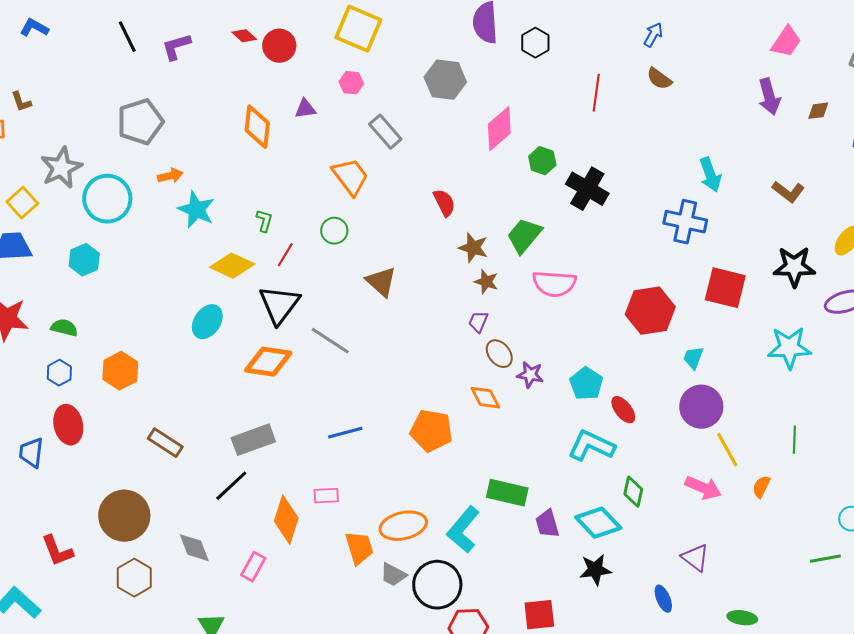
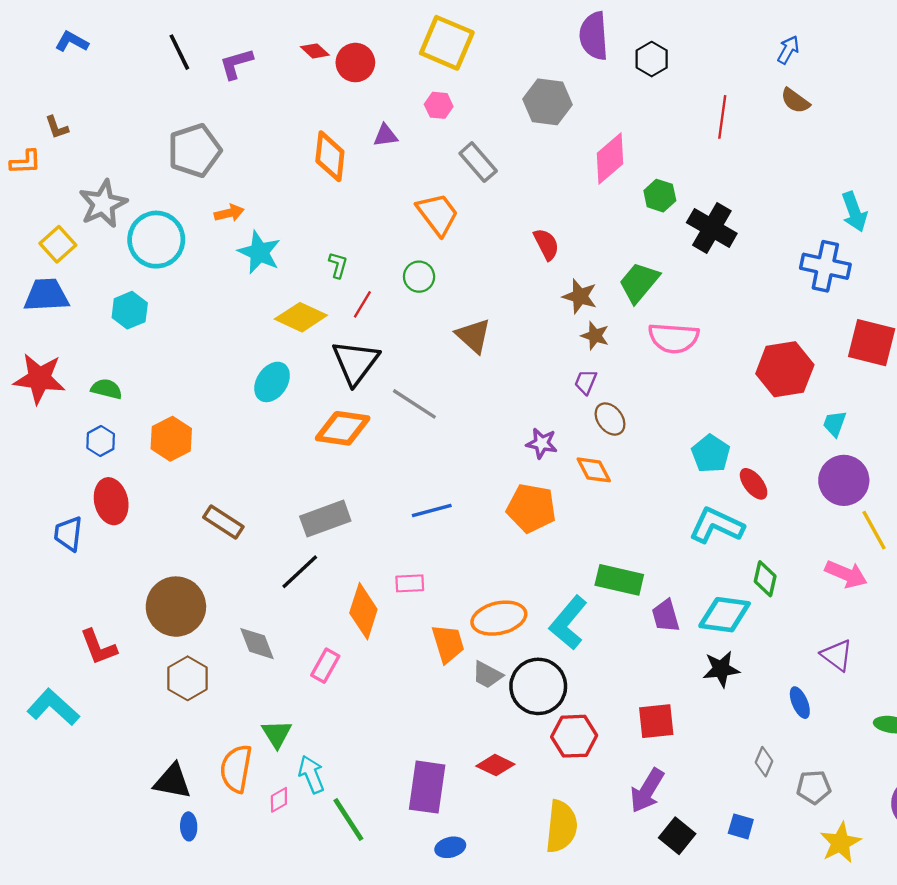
purple star: (530, 375) -> (542, 443), moved
cyan diamond: (598, 523) -> (725, 615), turned -39

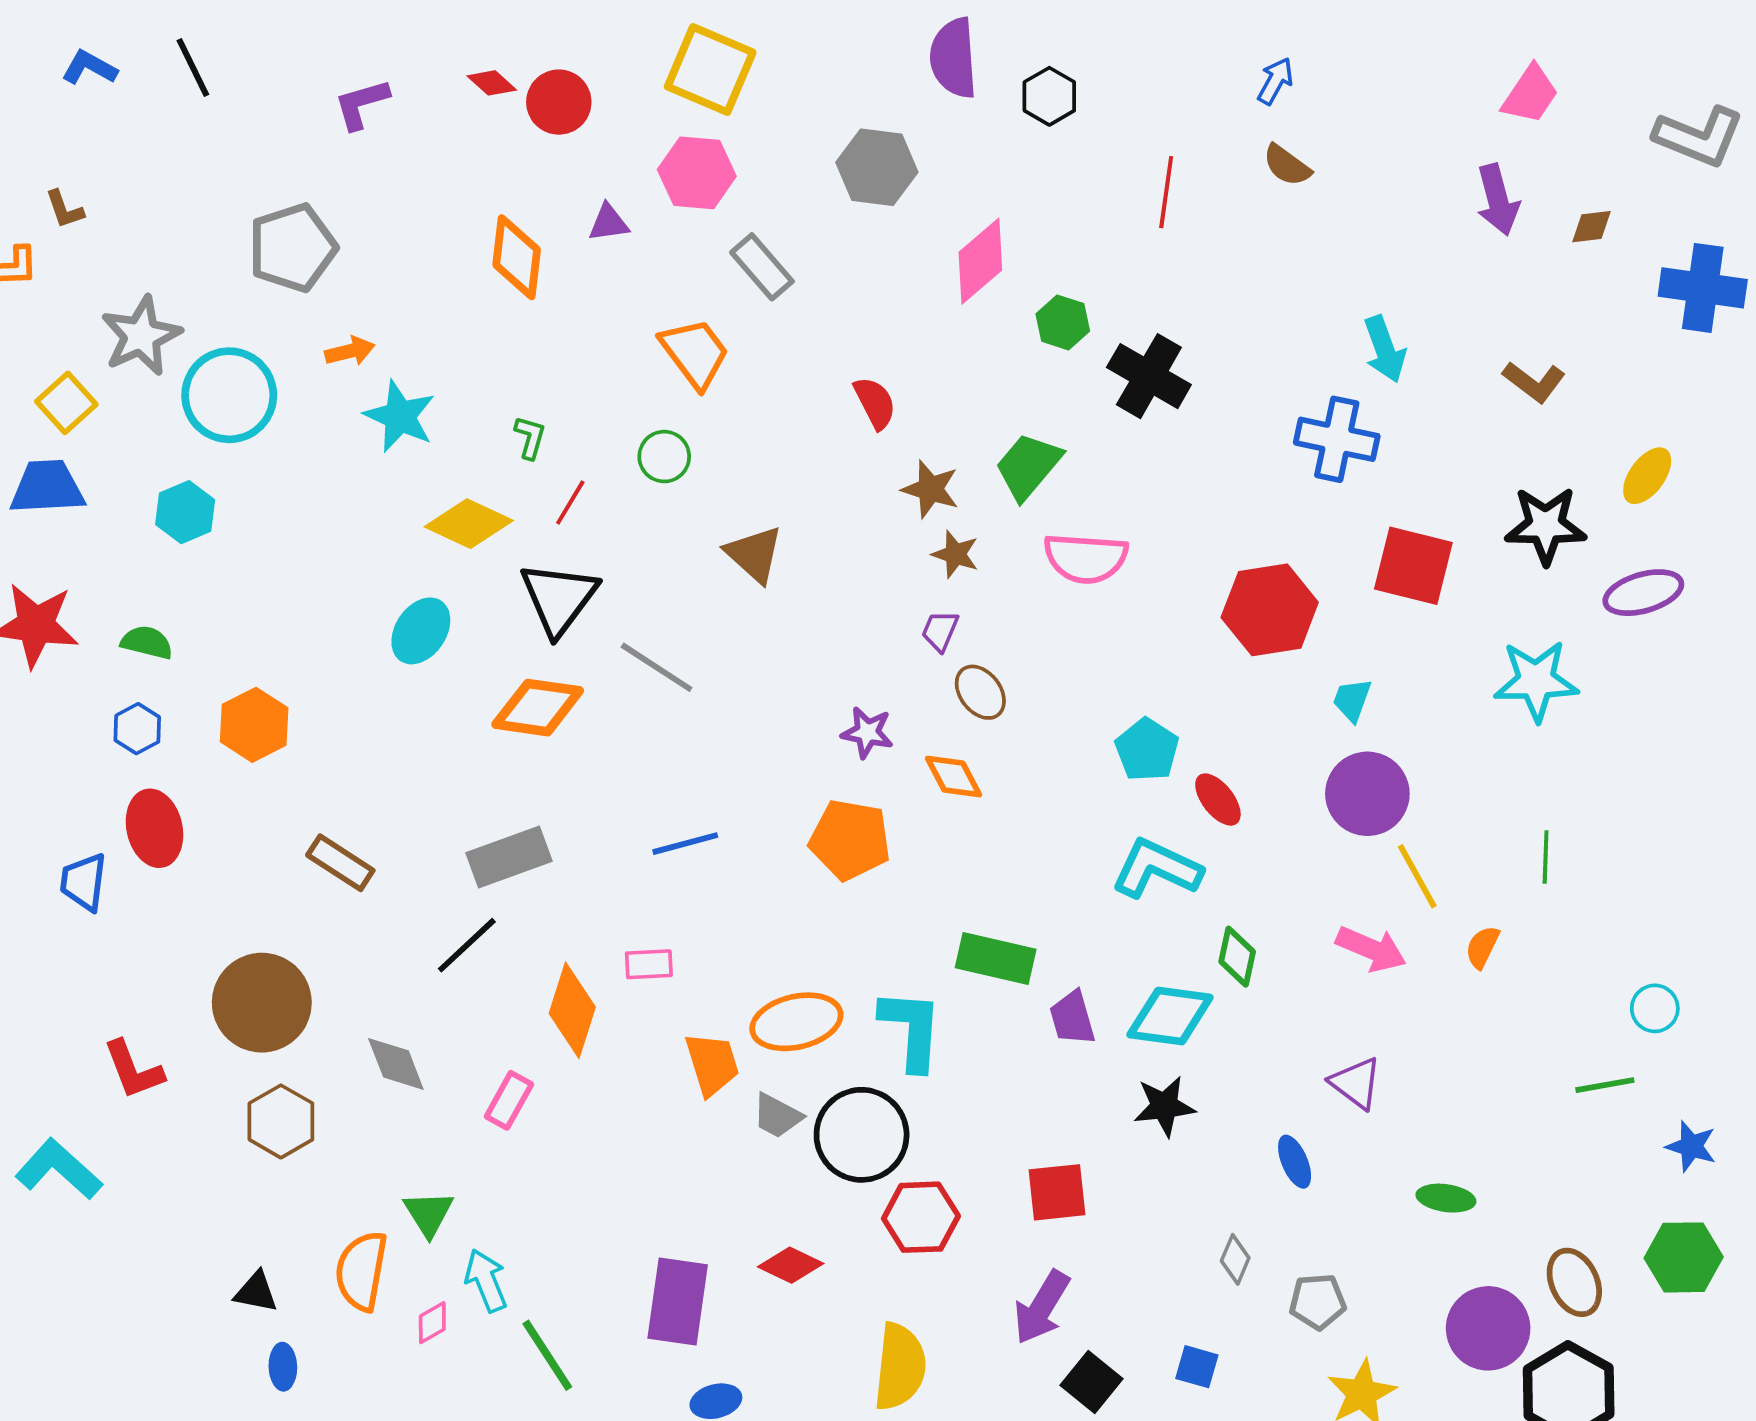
black line: (179, 52) -> (193, 68), moved
pink hexagon: (439, 105) -> (697, 173), size x1.6
cyan L-shape: (568, 623) -> (911, 1029), turned 144
black triangle: (172, 781) -> (256, 1292), size x0.7

